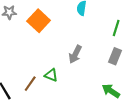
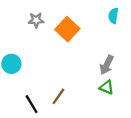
green triangle: (51, 75) -> (107, 87), moved

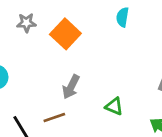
gray arrow: (107, 65) -> (71, 87), moved
brown line: (58, 96) -> (54, 117), turned 36

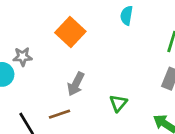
gray star: (26, 23) -> (22, 57), moved
green triangle: (114, 106) -> (118, 103), turned 48

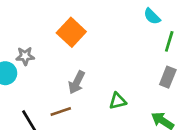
cyan semicircle: (127, 16) -> (152, 16), moved, turned -54
green triangle: (118, 103) -> (118, 101), turned 36

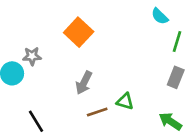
green triangle: (118, 101) -> (125, 101), turned 30
brown line: (61, 112) -> (97, 112), moved

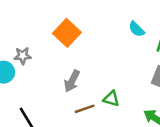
cyan semicircle: (160, 16) -> (137, 29), moved

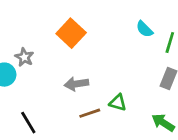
gray star: (23, 56) -> (24, 57), turned 30
gray arrow: (72, 81) -> (76, 84), turned 55

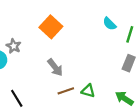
gray arrow: (76, 84) -> (55, 67), turned -120
green triangle: (118, 103) -> (88, 91), moved

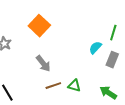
cyan semicircle: (110, 24) -> (95, 48), moved, turned 88

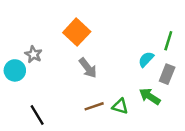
gray arrow: (43, 64) -> (88, 68), moved
green arrow: (108, 93) -> (150, 96), moved

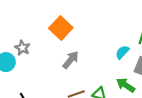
gray arrow: (88, 68) -> (71, 60), turned -102

